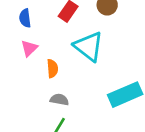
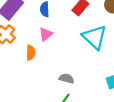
orange semicircle: (52, 68) -> (31, 53), moved

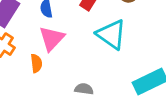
pink triangle: (46, 34) -> (52, 38), size x1.5

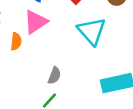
gray semicircle: (84, 89) -> (54, 76), turned 90

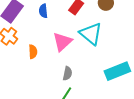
pink triangle: (36, 22) -> (62, 42), moved

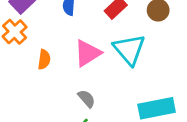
gray semicircle: (67, 73) -> (86, 99), turned -64

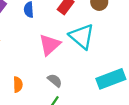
orange semicircle: (44, 59) -> (18, 85), moved

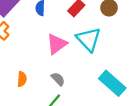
cyan rectangle: (111, 79) -> (112, 83), turned 56

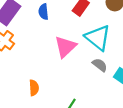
gray semicircle: (58, 79) -> (100, 65), moved

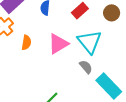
orange semicircle: (34, 88) -> (26, 43), moved

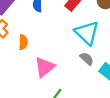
pink triangle: (58, 44) -> (45, 67), moved

